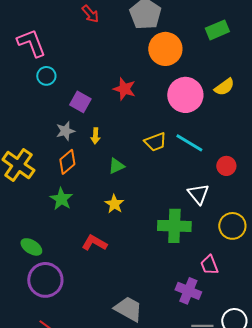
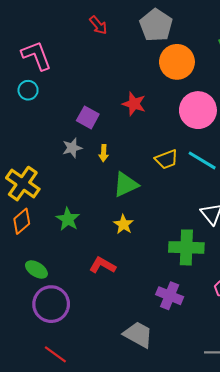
cyan circle: (46, 76) -> (28, 90), moved
orange diamond: (67, 162) -> (22, 221), moved
green triangle: (116, 166) -> (126, 185), size x1.5
purple cross: (188, 291) -> (170, 296), moved

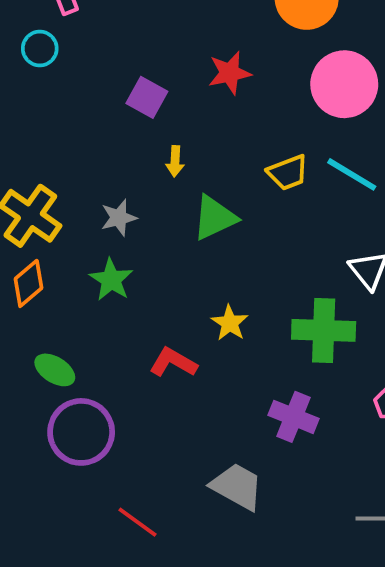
red star: (134, 104) -> (230, 73), turned -30
gray star: (72, 148) -> (119, 218), moved
yellow star: (123, 224) -> (230, 323), moved
red line: (55, 354) -> (137, 522), moved

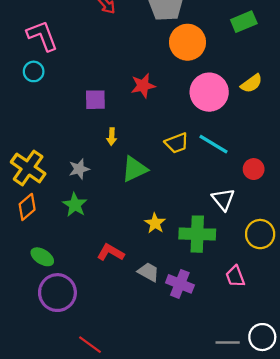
purple square: (147, 97) -> (95, 100), turned -30
yellow star: (230, 323) -> (155, 223), moved
gray trapezoid: (237, 486) -> (148, 272), moved, size x0.7

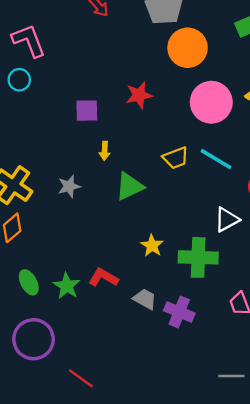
white triangle: (223, 199) -> (227, 220), turned 40
green star: (75, 205) -> (67, 286), moved
green ellipse: (42, 257) -> (29, 282), turned 30
purple circle: (57, 293) -> (34, 339), moved

